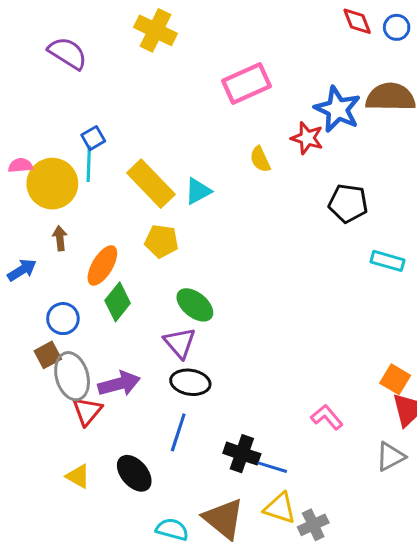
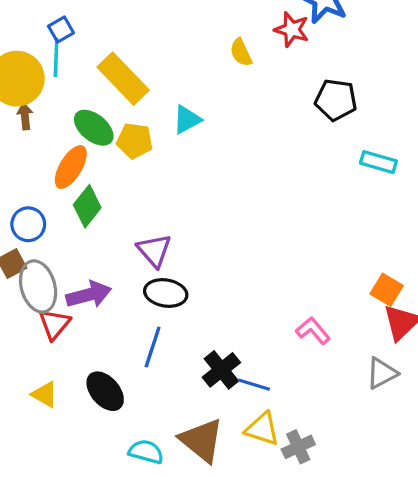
cyan triangle: (198, 191) -> (187, 120), moved
brown arrow: (60, 238) -> (25, 116), moved
green ellipse: (195, 305) -> (94, 128), moved
black cross: (242, 454) -> (221, 370), turned 32

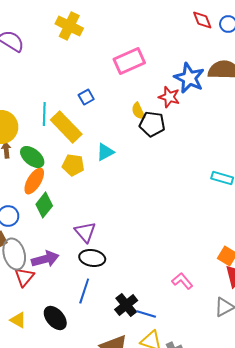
blue square: (61, 30) -> (86, 97), moved
cyan line: (56, 57) -> (44, 114), moved
black pentagon: (336, 100) -> (152, 124), moved
green ellipse: (94, 128) -> (32, 157), moved

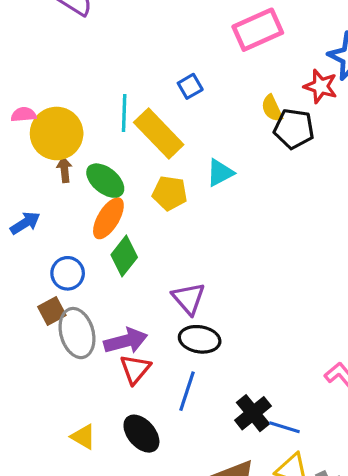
red triangle: (24, 277) -> (135, 369), moved

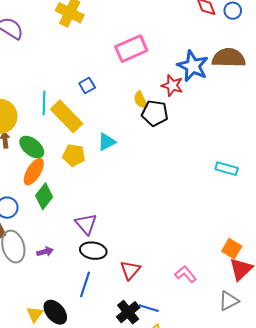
purple arrow: (126, 341) -> (45, 252), size x0.6
red triangle: (135, 369) -> (130, 270), moved
black cross: (253, 413) -> (128, 312), moved
yellow triangle: (83, 437) -> (35, 314), moved, turned 36

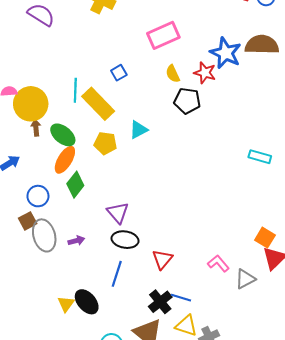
yellow semicircle: (140, 100) -> (173, 74), moved
gray triangle: (229, 301) -> (245, 279), moved

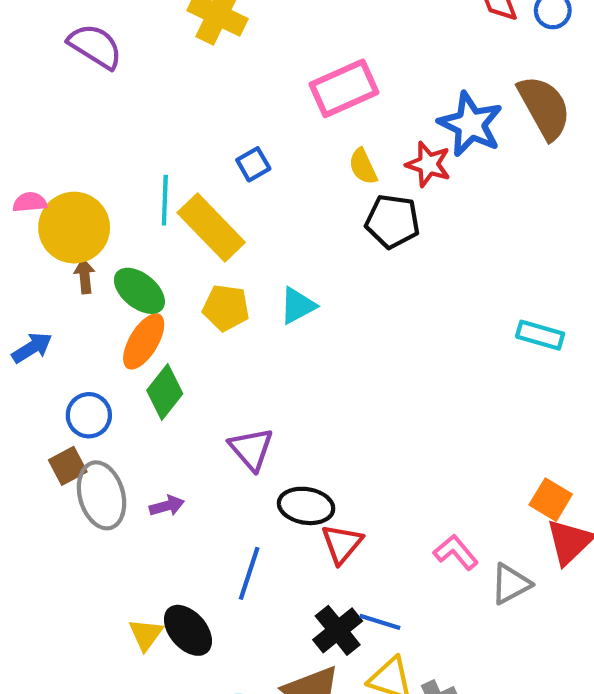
brown semicircle: (262, 45) -> (544, 107), turned 60
cyan triangle: (139, 130) -> (298, 306), moved
black ellipse: (125, 240) -> (306, 506), moved

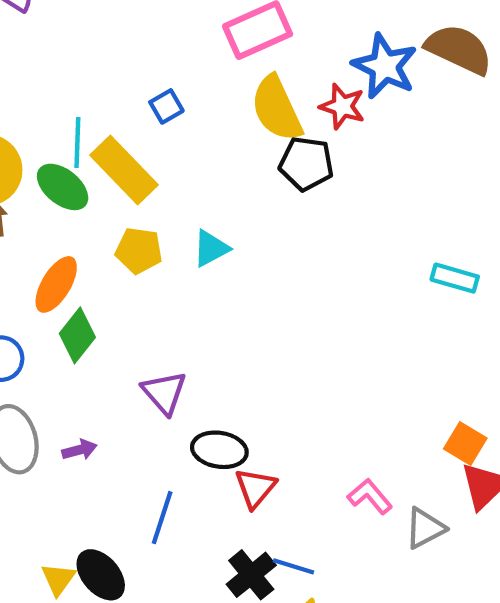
brown semicircle: (544, 107) -> (459, 49), turned -36
yellow semicircle: (363, 166) -> (277, 109), size x1.8
green ellipse: (139, 291) -> (63, 187), moved

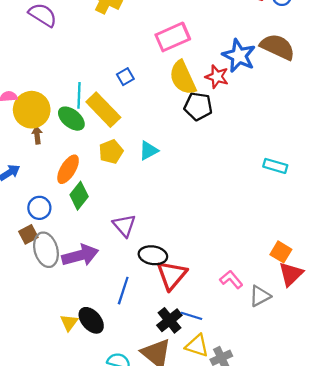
yellow pentagon: (139, 251) -> (111, 152), turned -30
purple arrow: (80, 450) -> (80, 255), size x2.0
red triangle: (255, 488) -> (172, 275), size x1.4

